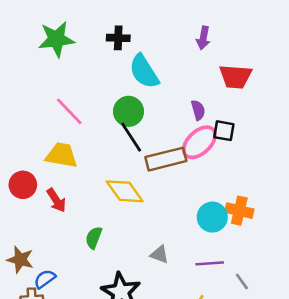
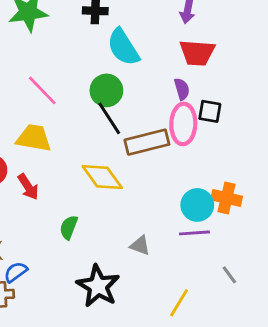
red trapezoid: (235, 77) -> (197, 53), moved
pink ellipse: (199, 142) -> (183, 124), turned -45
purple line: (210, 263) -> (194, 233), moved

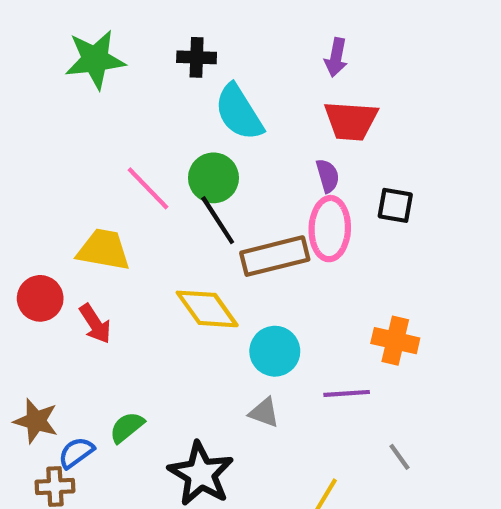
pink line: (42, 90) -> (148, 188), moved
black square: (210, 111) -> (395, 205), moved
cyan circle: (197, 205) -> (275, 351), moved
green semicircle: (69, 227) -> (127, 427), moved, turned 30

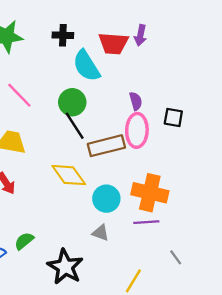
red trapezoid: (351, 121) -> (113, 43), moved
pink line: (148, 188) -> (19, 95), moved
orange cross: (395, 341) -> (150, 193), moved, size x1.4

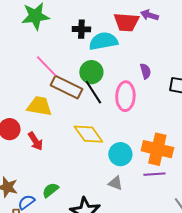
black cross: (63, 35) -> (81, 29), moved
purple arrow: (140, 35) -> (149, 15), turned 96
cyan semicircle: (86, 66) -> (103, 41), turned 112
pink ellipse: (137, 130) -> (125, 96), moved
brown rectangle: (106, 146) -> (66, 87), moved, turned 40

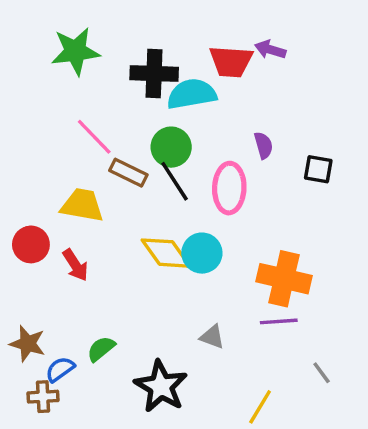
black cross: (81, 29) -> (154, 74), size x1.5
brown rectangle: (66, 87) -> (128, 173), size x0.7
cyan circle: (120, 154) -> (202, 253), moved

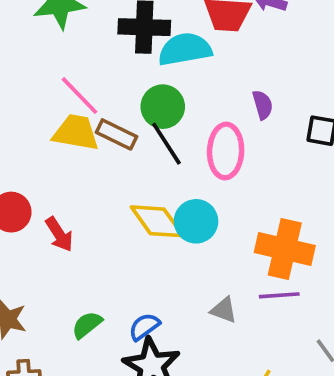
yellow trapezoid: (82, 205) -> (76, 133), moved
gray triangle: (212, 337) -> (224, 310), moved
blue semicircle: (60, 369) -> (144, 327), moved

